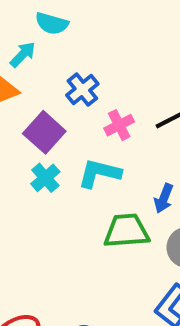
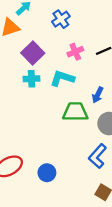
blue cross: (82, 90) -> (61, 19), moved
cyan cross: (45, 178) -> (32, 79), turned 35

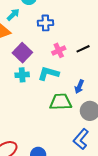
blue cross: (61, 19) -> (46, 23), turned 35

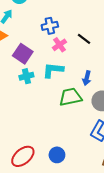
blue cross: (46, 23) -> (50, 26), moved
black line: (83, 49) -> (84, 39), turned 72

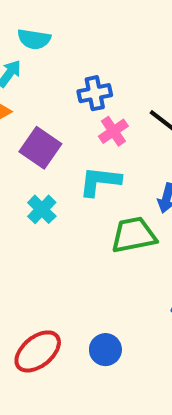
cyan cross: (26, 76) -> (42, 209), moved, turned -32

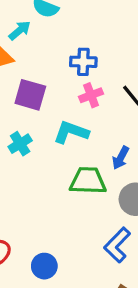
purple square: (40, 148) -> (30, 95), turned -32

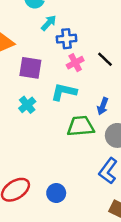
cyan arrow: (20, 30) -> (49, 23), moved

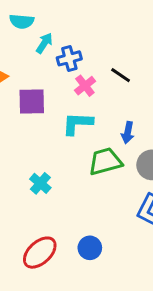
cyan cross: (27, 105) -> (40, 183), moved

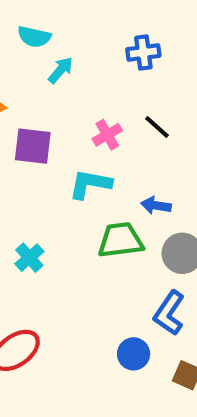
blue cross: (69, 58) -> (143, 53), moved
blue arrow: (128, 133) -> (156, 205), turned 80
blue circle: (90, 248) -> (134, 354), moved

